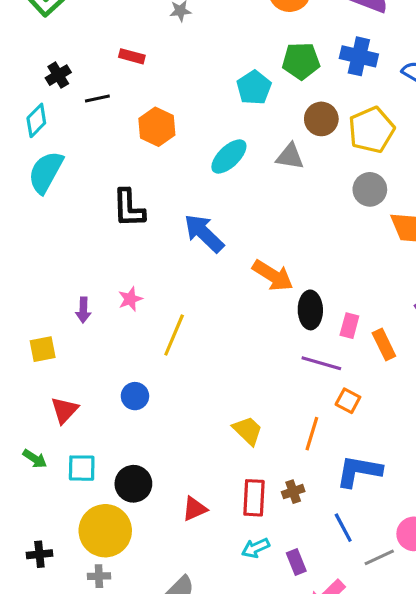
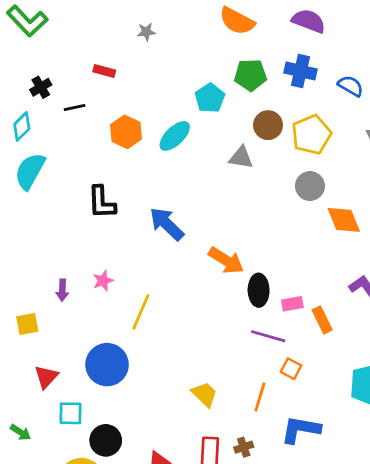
cyan ellipse: (229, 157) -> (175, 136), moved
pink rectangle: (349, 326) -> (292, 304), turned 65
blue circle: (135, 396) -> (107, 365), size x1.8
green arrow: (35, 459) -> (20, 432), moved
cyan square: (82, 468) -> (71, 413), moved

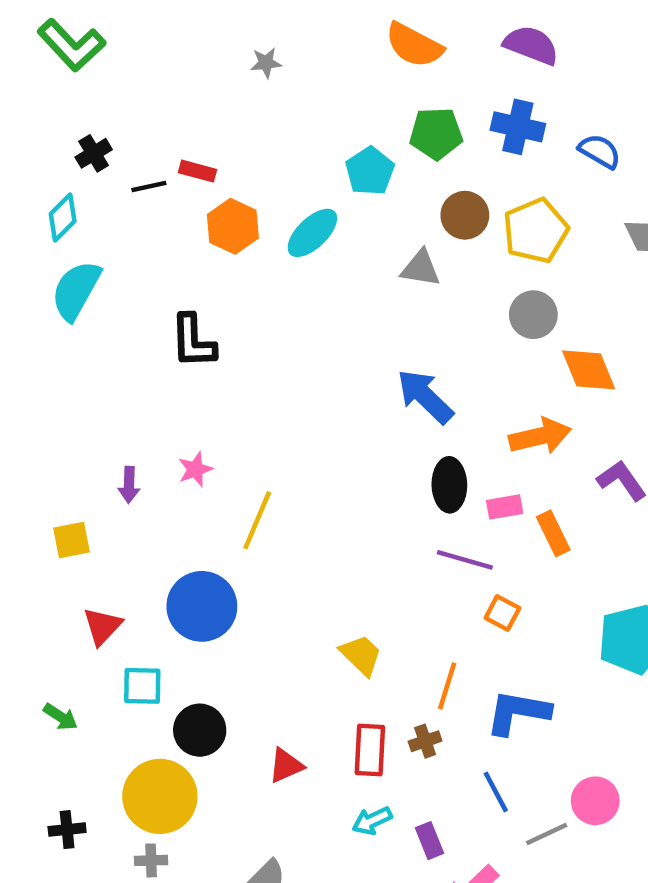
red rectangle: (104, 71) -> (197, 171), moved
blue arrow: (167, 224) -> (425, 396), moved
orange arrow: (226, 260) -> (540, 436), moved, turned -45
orange line: (260, 397) -> (447, 686), moved

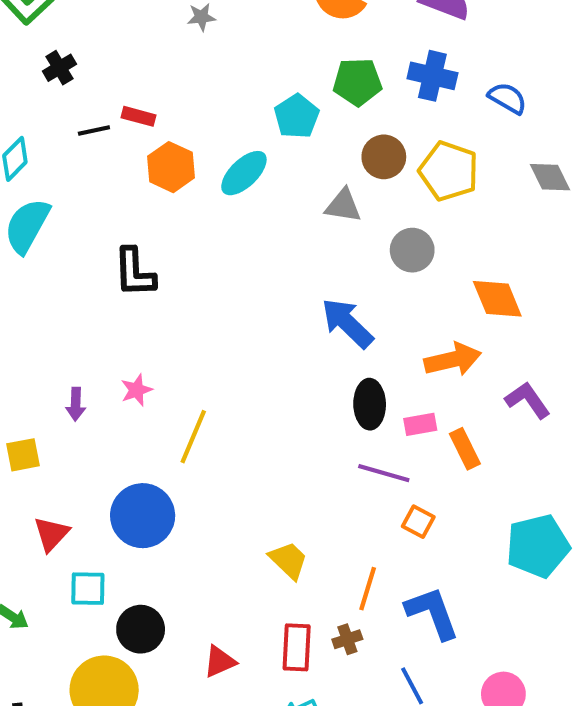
black cross: (94, 153) -> (59, 68), moved
yellow pentagon: (536, 231) -> (449, 171), turned -30
gray circle: (533, 315) -> (412, 250), moved
blue L-shape: (518, 712) -> (432, 613), turned 60

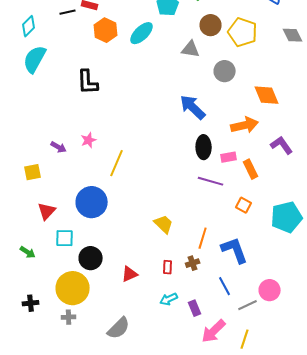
purple arrow: (76, 404) -> (59, 147), turned -63
orange square: (418, 522) -> (244, 205), moved
red rectangle: (297, 647) -> (168, 267), size x0.6

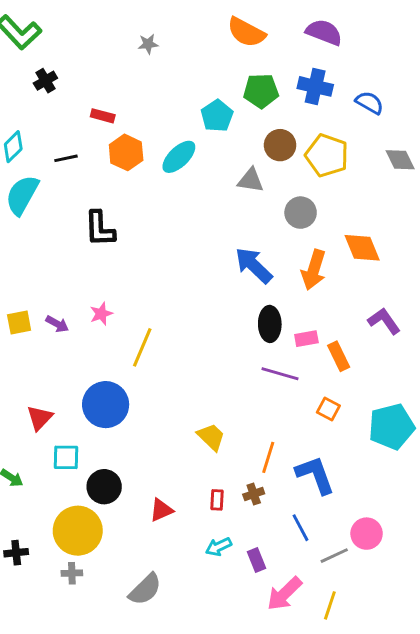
black line: (68, 12) -> (66, 158), moved
orange arrow: (245, 125) -> (314, 270), moved, turned 120
yellow square: (33, 172) -> (19, 322), moved

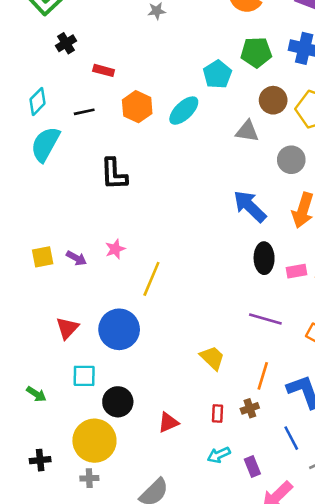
red rectangle: (103, 116) -> (104, 70), moved
purple line: (280, 374) -> (265, 319), moved
red triangle: (40, 418) -> (67, 328), moved

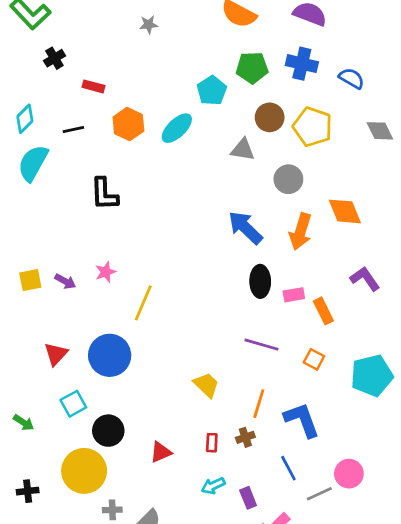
cyan square: (84, 376) -> (73, 404), turned -30
gray cross: (89, 478) -> (112, 510), moved

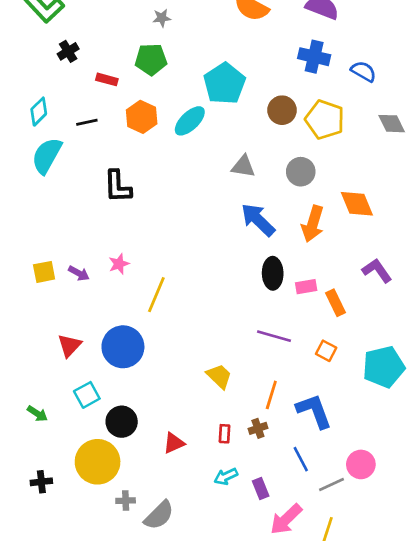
green pentagon: (252, 68) -> (151, 59), moved
cyan pentagon: (212, 90) -> (225, 83), size x1.4
gray triangle: (243, 150) -> (243, 166), moved

